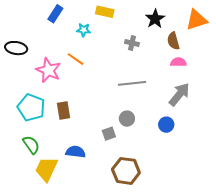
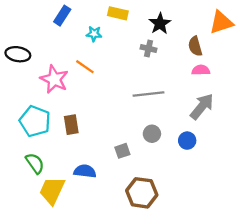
black star: (155, 19) -> (160, 24), moved
gray circle: (127, 119) -> (152, 134), moved

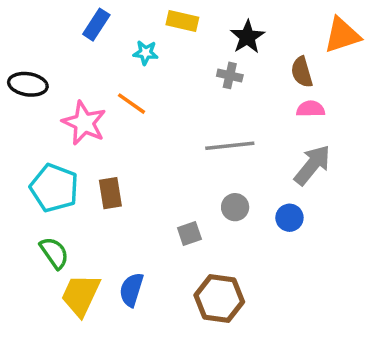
blue semicircle: (85, 171) -> (131, 290), moved, turned -80

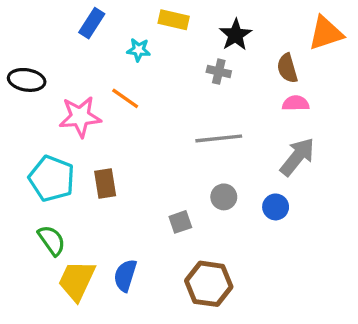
pink star: (84, 123) -> (80, 117), turned -30

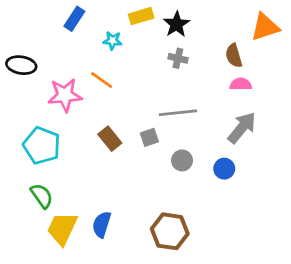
yellow rectangle: (174, 20) -> (141, 16), turned -30
black star: (235, 35) -> (177, 24), moved
brown rectangle: (105, 184) -> (110, 139), moved, turned -30
gray square: (180, 222) -> (149, 137), moved

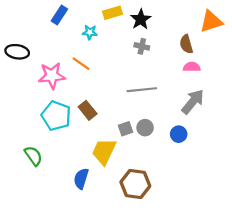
gray square: (149, 137) -> (126, 129), moved
cyan pentagon: (42, 145) -> (56, 116), moved
yellow trapezoid: (62, 229) -> (104, 151), moved

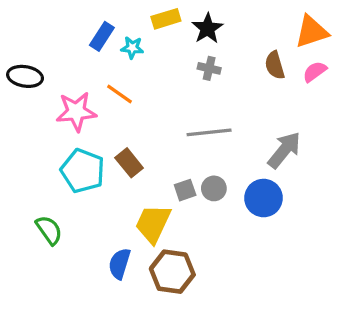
blue rectangle: (59, 15) -> (102, 36), moved
pink semicircle: (192, 67) -> (315, 72), moved, turned -35
blue circle: (179, 134) -> (264, 198), size x1.5
brown hexagon: (135, 184) -> (172, 272), moved

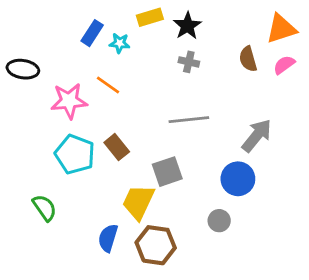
gray circle: (214, 188) -> (219, 221), moved
gray square: (185, 190) -> (167, 172), size x1.5

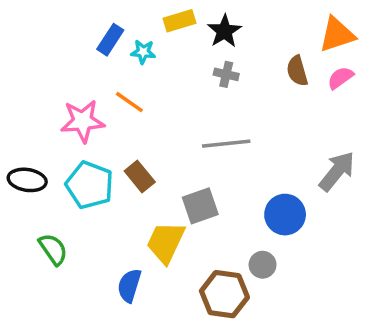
black ellipse: (23, 69) -> (27, 180), moved
gray arrow: (257, 136) -> (337, 171), moved
brown hexagon: (156, 245) -> (224, 294), moved

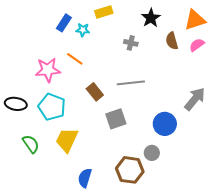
black star: (224, 31) -> (151, 18), moved
brown rectangle: (140, 176) -> (95, 92), moved
yellow trapezoid: (166, 242) -> (67, 140), moved
blue semicircle: (129, 285) -> (85, 178), moved

